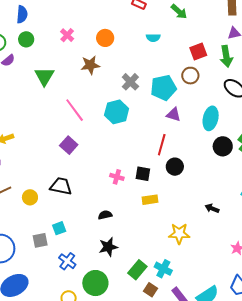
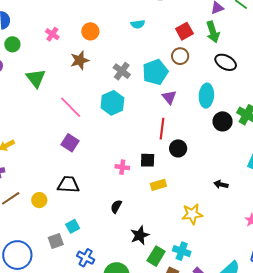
purple triangle: (174, 115) -> (169, 97), turned 42
black semicircle: (105, 215) -> (116, 207), turned -40
black star: (108, 247) -> (140, 235), moved

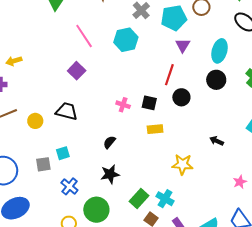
black circle: (223, 121) -> (216, 80), moved
black star: (140, 235) -> (110, 174), moved

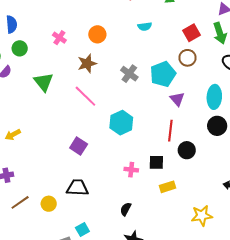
pink line: (84, 36) -> (85, 96), moved
cyan hexagon: (126, 40) -> (121, 123), moved
yellow arrow: (14, 61) -> (13, 135), moved

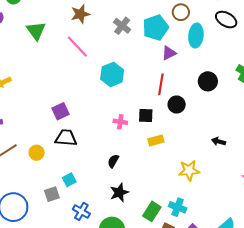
cyan ellipse: (214, 97) -> (196, 35), moved
purple triangle: (177, 99) -> (169, 53), turned 42
purple square: (79, 146) -> (60, 111), moved, turned 30

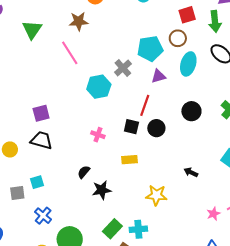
gray cross: (122, 26) -> (123, 68), moved
black square: (146, 116) -> (131, 127), moved
black star: (119, 192) -> (102, 190), moved
cyan cross: (178, 207) -> (138, 229), turned -36

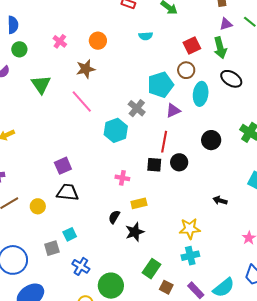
yellow rectangle: (130, 160) -> (139, 203), moved
cyan cross: (138, 229) -> (190, 256), moved

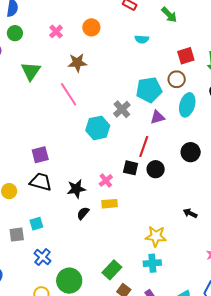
orange circle: (98, 41) -> (91, 27), moved
pink cross: (122, 178) -> (106, 180), moved, turned 32
black star: (135, 232) -> (76, 189), moved

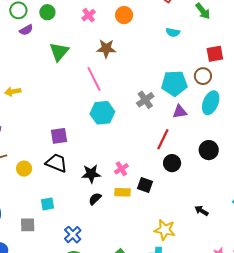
cyan hexagon: (98, 128) -> (102, 113), moved
black square: (131, 168) -> (145, 185), moved
gray square: (17, 235) -> (28, 225), moved
blue cross: (42, 257) -> (73, 235), moved

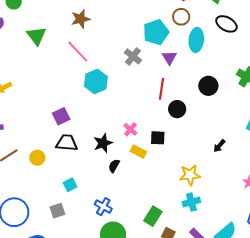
purple triangle: (180, 112) -> (169, 58), turned -35
yellow rectangle: (122, 192) -> (138, 151), turned 42
black arrow: (202, 211) -> (219, 146), turned -64

